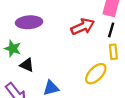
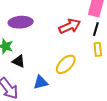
yellow ellipse: (96, 74) -> (66, 64), moved

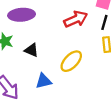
black triangle: (19, 61) -> (31, 50), moved

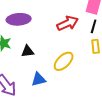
black triangle: (31, 50) -> (28, 51), turned -32

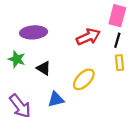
black triangle: (28, 51) -> (44, 68), turned 40

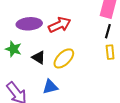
red arrow: (88, 37) -> (60, 25), moved
yellow ellipse: (84, 79) -> (64, 58), moved

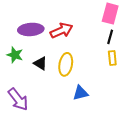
yellow ellipse: (64, 58) -> (66, 64), turned -35
blue triangle: (50, 87) -> (81, 93), moved

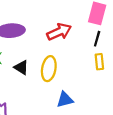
red arrow: (61, 31) -> (59, 32), moved

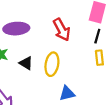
red arrow: (59, 32) -> (62, 30), turned 85

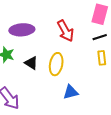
black line: (97, 36) -> (100, 37), turned 56

